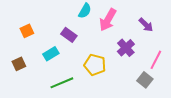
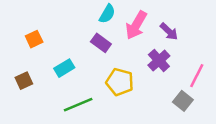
purple arrow: (146, 25) -> (169, 31), moved
purple rectangle: (69, 35) -> (101, 43), moved

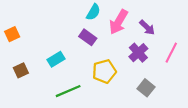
orange square: (34, 39) -> (12, 34), moved
pink line: (197, 76) -> (171, 53), moved
yellow pentagon: (120, 82) -> (104, 71), turned -30
gray square: (183, 101) -> (146, 88), moved

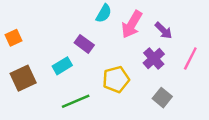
purple rectangle: (88, 37) -> (84, 44), moved
brown square: (21, 70) -> (23, 78), size x1.5

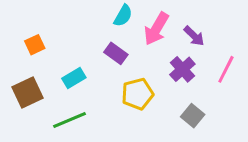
orange square: (13, 38) -> (35, 45), moved
purple rectangle: (84, 44) -> (116, 53), moved
green line: (76, 101) -> (69, 120), moved

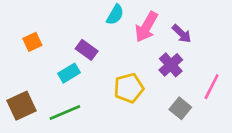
purple rectangle: (116, 53) -> (87, 50), moved
pink line: (226, 69) -> (212, 87), moved
brown square: (27, 92) -> (21, 106), moved

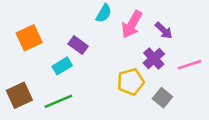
orange square: (32, 42) -> (29, 38), size x1.5
pink line: (212, 87) -> (189, 65), moved, turned 45
yellow pentagon: (129, 88) -> (131, 82), moved

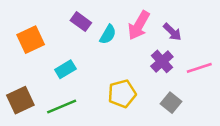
cyan semicircle: (104, 13) -> (108, 34), moved
purple rectangle: (78, 45) -> (81, 22), moved
yellow pentagon: (131, 82) -> (122, 94), moved

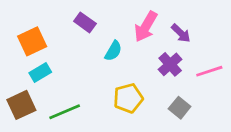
cyan semicircle: (108, 34) -> (113, 51), moved
cyan rectangle: (65, 69) -> (40, 73), moved

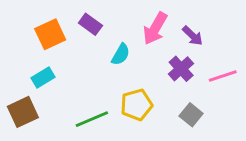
orange square: (32, 41) -> (50, 34), moved
green line: (65, 112) -> (92, 119), moved

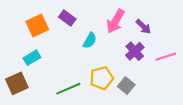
gray square: (191, 115) -> (126, 86), moved

